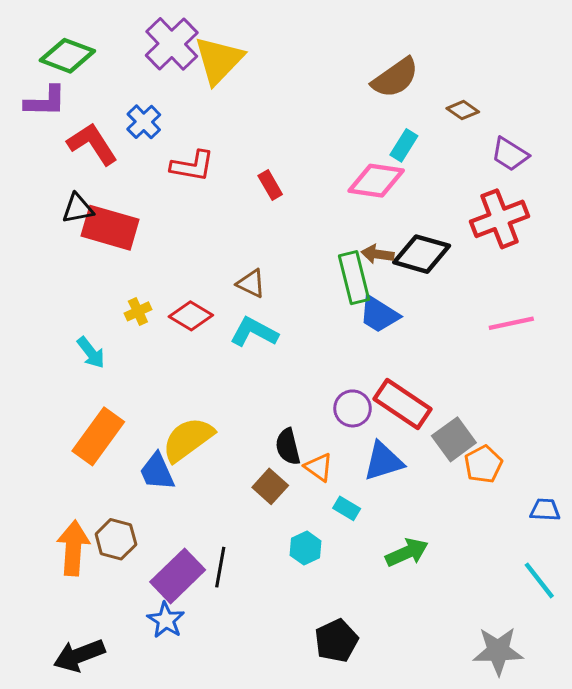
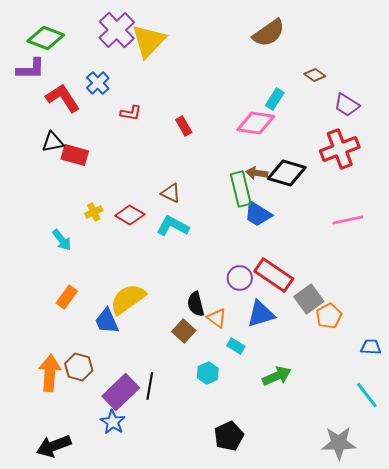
brown semicircle: (395, 78) -> (269, 33), moved
red L-shape: (192, 166) -> (131, 113), size x0.7
red rectangle: (110, 228) -> (75, 155), size x0.7
orange rectangle: (98, 436) -> (67, 297), size x0.6

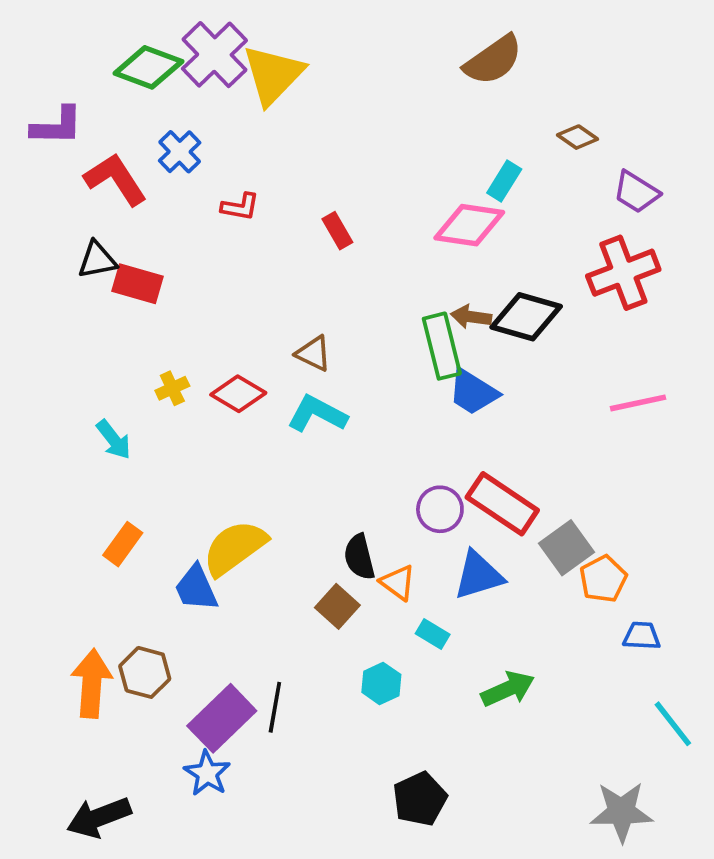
green diamond: (46, 38) -> (148, 67), moved
blue trapezoid: (371, 347) -> (642, 636), moved

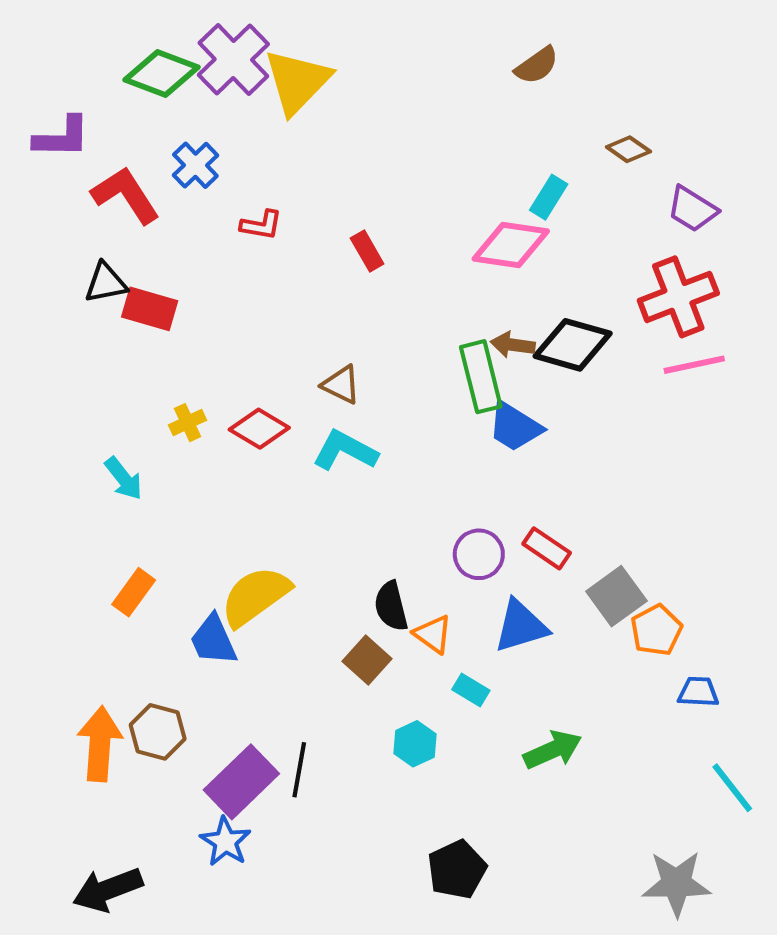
brown semicircle: (493, 60) -> (537, 65), size x0.7
pink line: (638, 403) -> (694, 365), moved
red rectangle: (502, 504) -> (547, 548), size x0.6

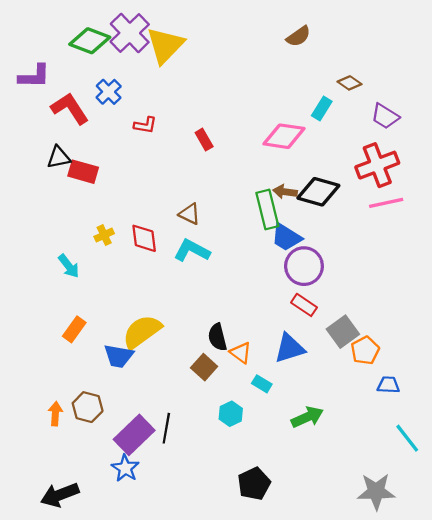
cyan rectangle: (549, 197) -> (322, 108), moved
red diamond: (259, 429) -> (144, 238), turned 52
purple circle: (479, 554) -> (304, 266), moved, size x1.4
blue trapezoid: (213, 640) -> (119, 356), turned -56
orange arrow: (100, 744) -> (55, 414), size x0.6

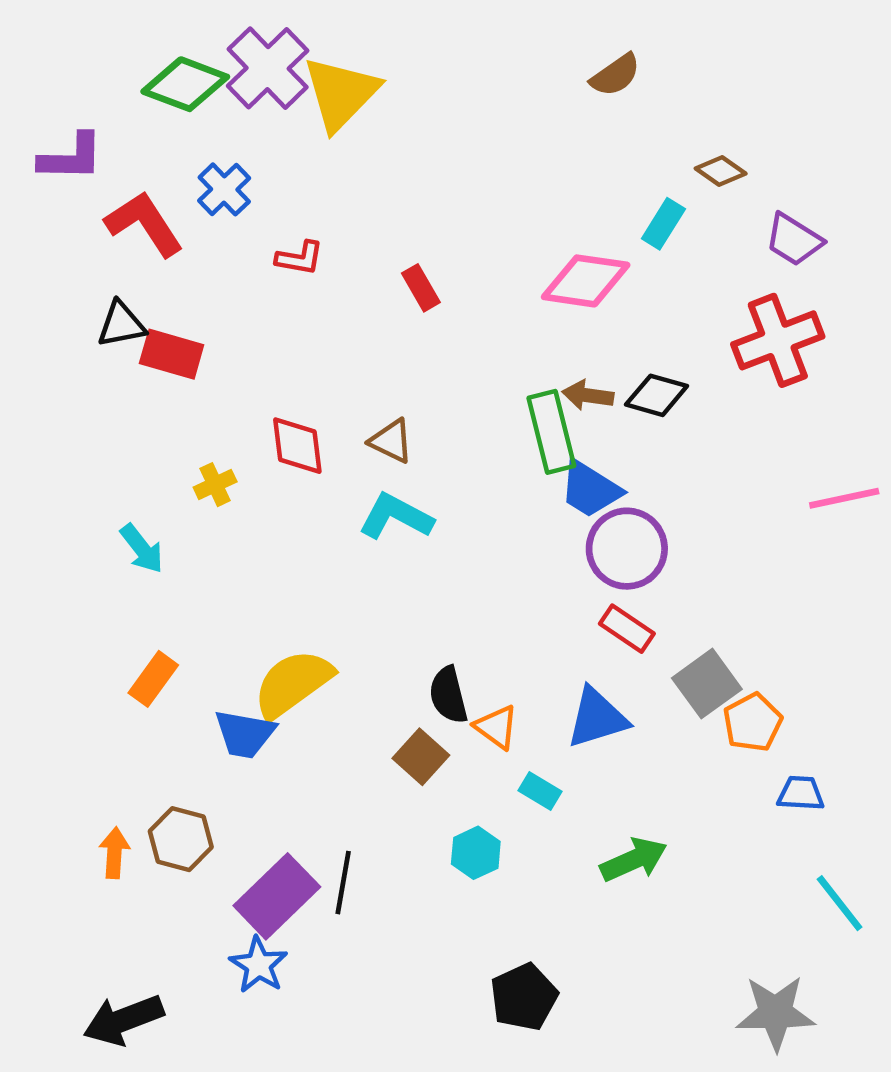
black diamond: (318, 192) -> (657, 395), size x0.7
pink line: (386, 203) -> (844, 498), moved
red diamond: (144, 238) -> (297, 446), moved

